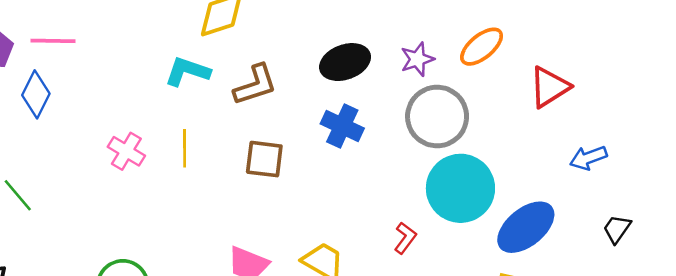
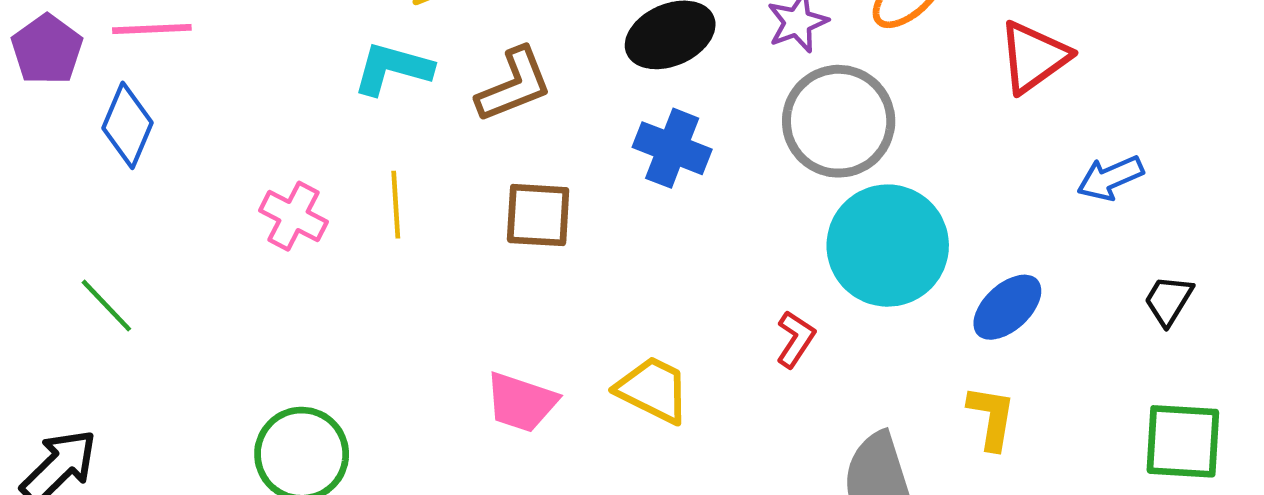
blue ellipse: (526, 227) -> (1007, 307), size x0.7

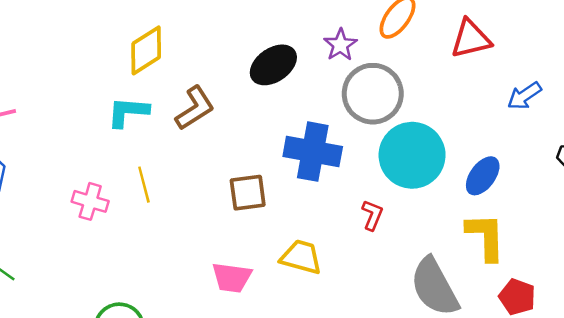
red triangle: (1034, 57) -> (471, 39), turned 33
blue cross: (672, 148) -> (313, 152), moved, size x1.4
brown square: (538, 215) -> (248, 193), moved
yellow L-shape: (991, 417) -> (486, 237), size x1.4

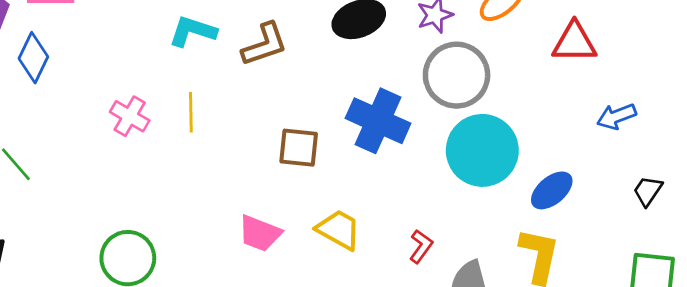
red L-shape: (372, 215) -> (421, 246), moved

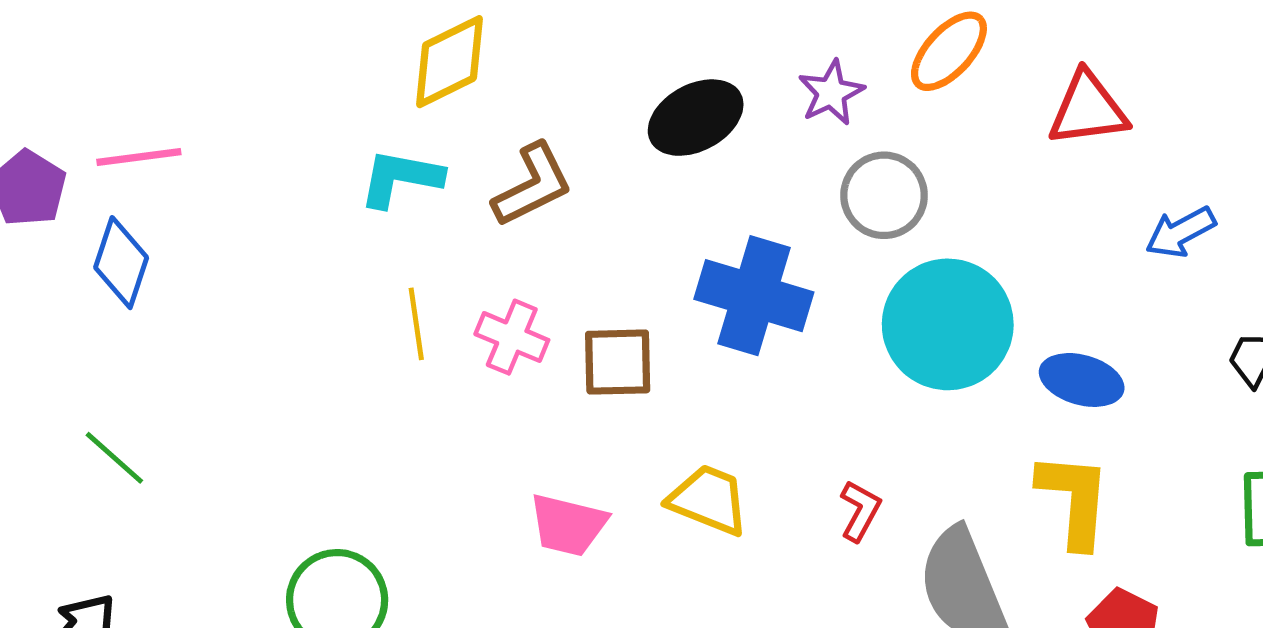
gray circle: (457, 75) -> (884, 195), size x0.7
pink cross: (130, 116) -> (512, 337), moved
blue ellipse: (552, 190) -> (1082, 380), turned 63

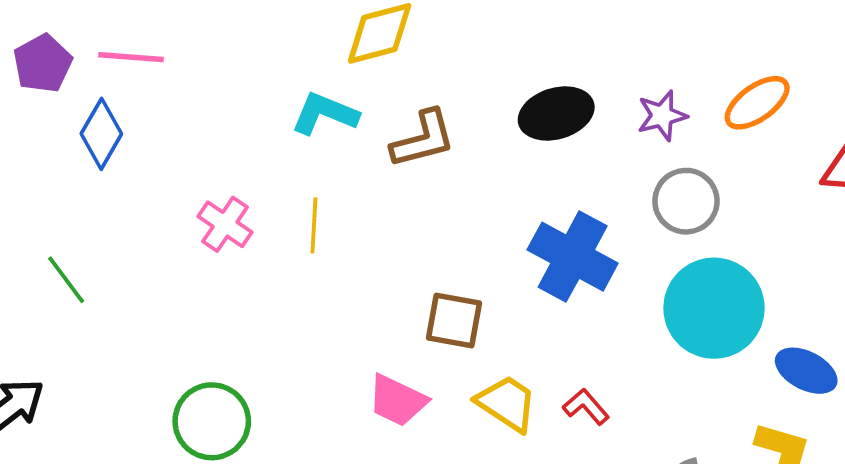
pink cross: (512, 337) -> (225, 224), moved
brown square: (618, 362) -> (454, 321), moved
red L-shape: (860, 511) -> (586, 407), moved, turned -81

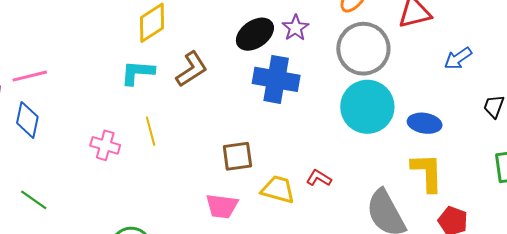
purple star: (662, 116) -> (295, 28), moved
gray circle: (686, 201) -> (363, 49), moved, size x1.5
blue cross: (573, 257) -> (276, 79), moved

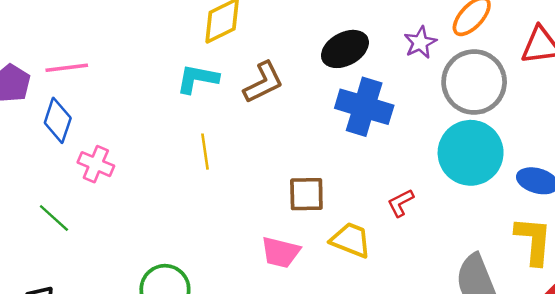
purple star: (295, 28) -> (420, 43), moved
pink cross: (105, 145) -> (96, 164), moved
red L-shape: (319, 178) -> (401, 203), moved, turned -65

